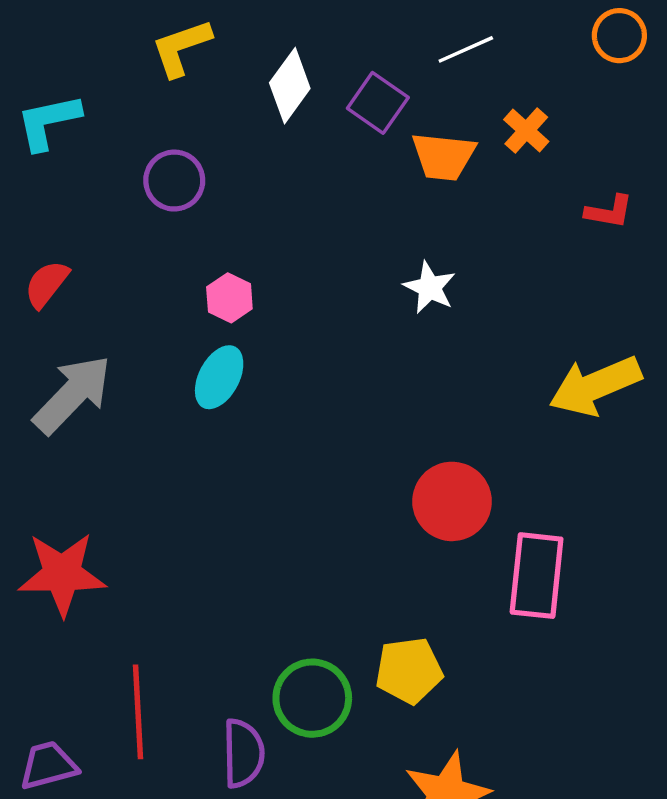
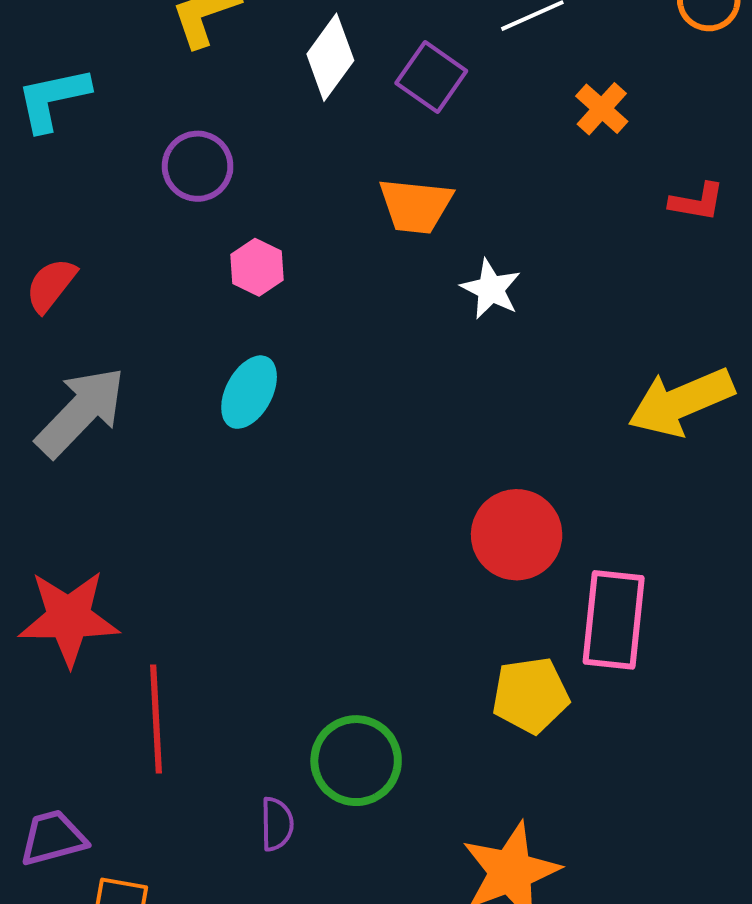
orange trapezoid: (443, 156) -> (416, 206), moved
pink hexagon: (229, 298) -> (257, 267), moved
yellow pentagon: (409, 671) -> (530, 695), moved
red line: (138, 712) -> (156, 719), moved
purple semicircle: (243, 753) -> (277, 824), size x0.7

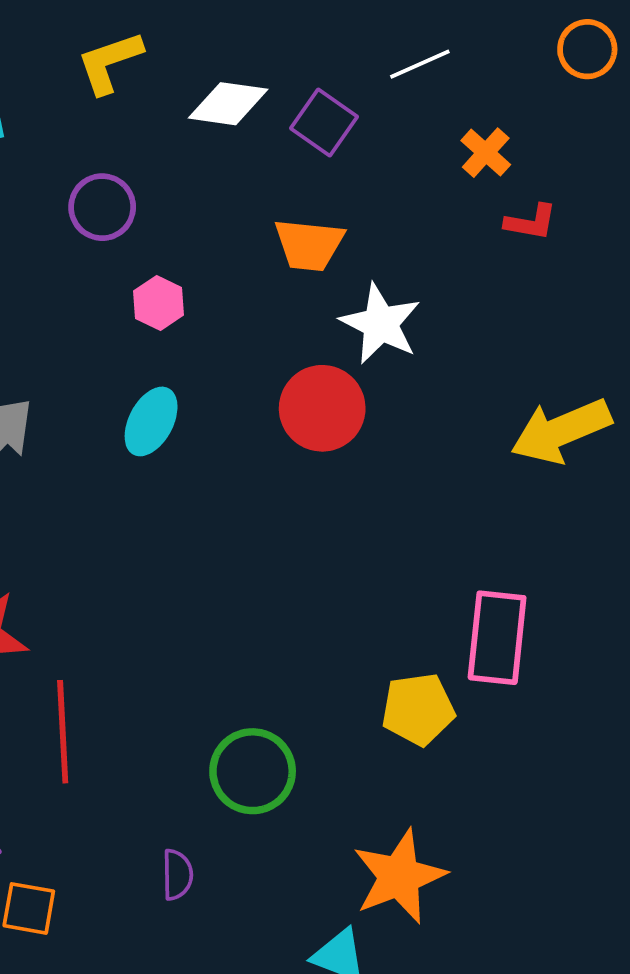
white diamond: (330, 57) -> (228, 104), turned 62
red L-shape: (697, 202) -> (531, 222), moved
white star: (491, 289) -> (380, 324), size x1.4
red circle: (517, 535) -> (322, 408), moved
purple semicircle: (277, 824) -> (177, 875), moved

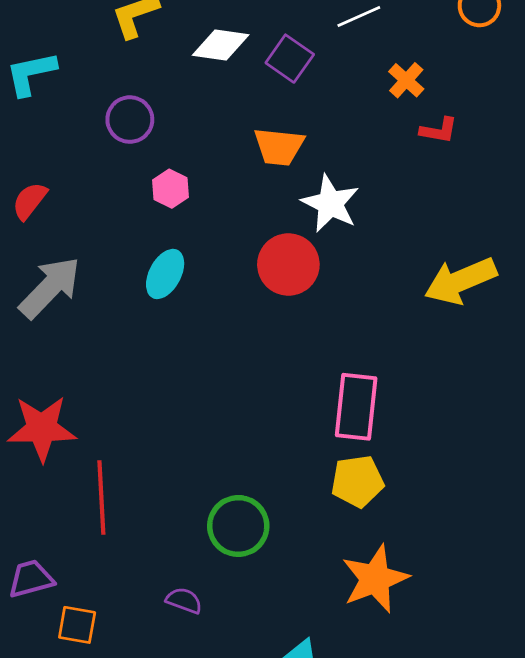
pink rectangle: (497, 638) -> (356, 407), moved
purple semicircle: (177, 875) -> (184, 601), turned -69
orange star: (399, 877) -> (375, 579), moved

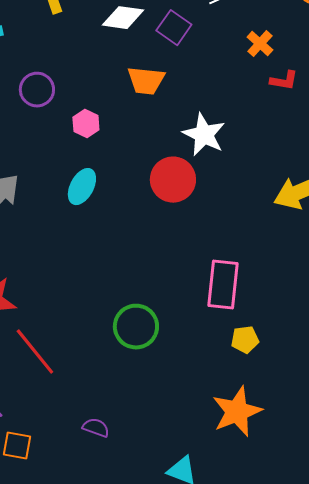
purple circle: (130, 120) -> (37, 90), moved
orange trapezoid: (279, 147) -> (146, 81), moved
yellow pentagon: (357, 481) -> (245, 340), moved, size x0.7
red line: (101, 498) -> (35, 352), turned -36
green circle: (238, 526) -> (136, 327), moved

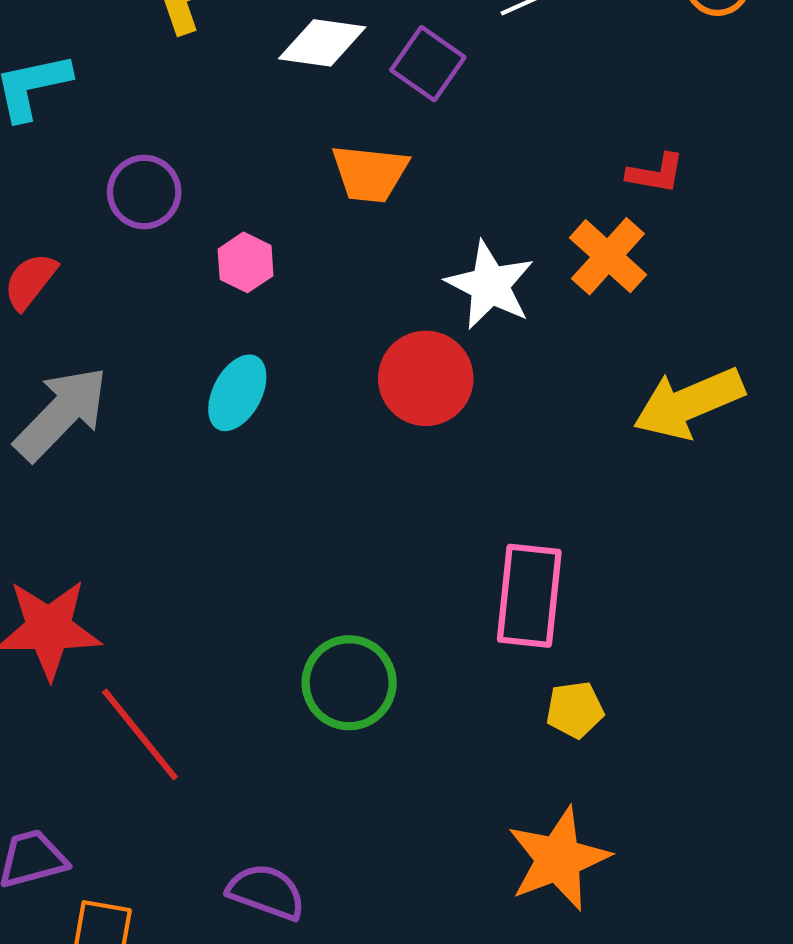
orange cross: (260, 44) -> (608, 256), moved, size x1.4
purple semicircle: (96, 428) -> (266, 892), size x1.4

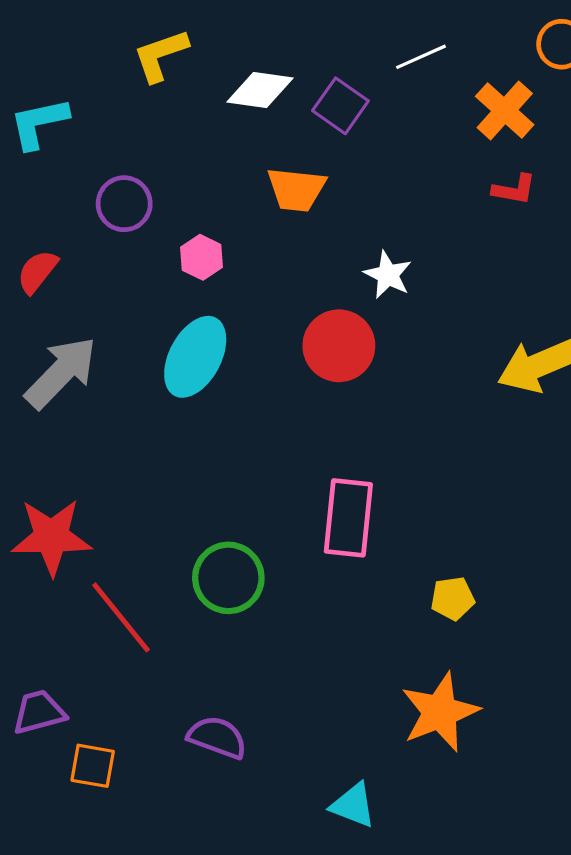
orange cross: (608, 256) -> (505, 111), moved
white star: (490, 285) -> (388, 275), size x0.7
cyan ellipse: (237, 393) -> (195, 357), size x1.4
pink rectangle: (529, 596) -> (348, 518), moved
green circle: (349, 683) -> (228, 578), moved

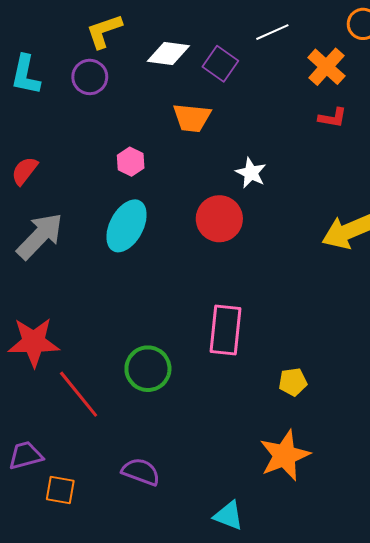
cyan L-shape: (39, 123) -> (26, 75), turned -66
purple circle: (124, 204) -> (90, 77), moved

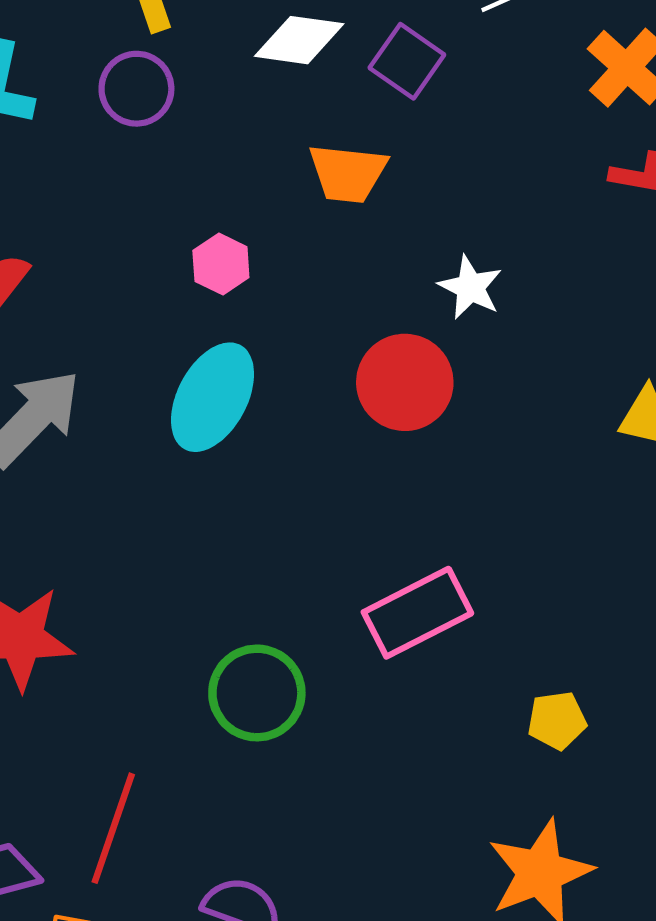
pink rectangle: (225, 330) -> (417, 613), turned 57
red line: (79, 394) -> (113, 828), moved, turned 58

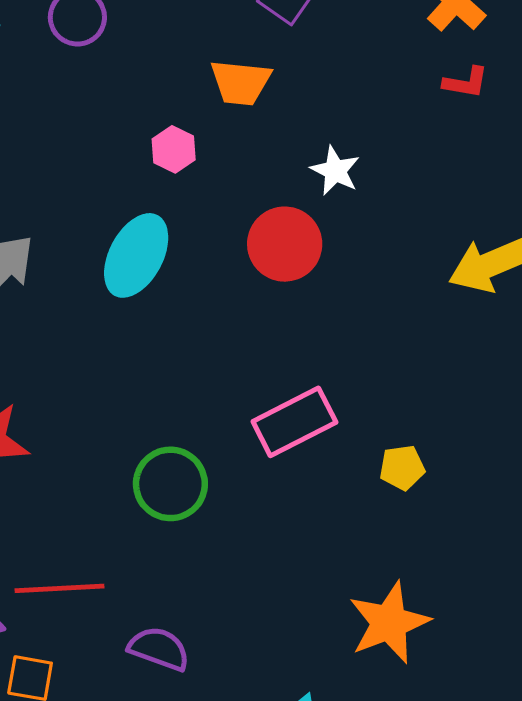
pink hexagon: (221, 264) -> (174, 149), moved
yellow pentagon: (557, 720) -> (402, 468), moved
red line: (113, 828) -> (59, 588), turned 68

